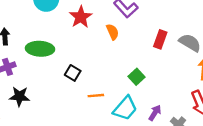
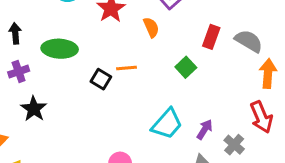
green square: (136, 77) -> (186, 67), moved
black star: (19, 96) -> (34, 109), turned 30
orange line: (96, 96) -> (127, 68), moved

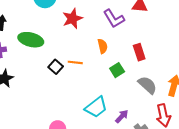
orange semicircle: (151, 27) -> (103, 46), moved
red rectangle: (211, 37) -> (139, 52), turned -49
gray semicircle: (249, 41) -> (147, 85), moved

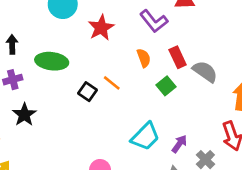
red rectangle: (139, 52) -> (178, 57), moved
orange line: (75, 62) -> (112, 83), turned 40
gray semicircle: (147, 85) -> (205, 72), moved

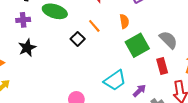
red rectangle: (178, 57) -> (162, 66), moved
orange line: (112, 83) -> (94, 26), moved
green square: (166, 86) -> (137, 45), size x1.6

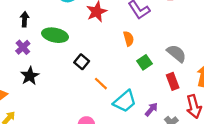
purple cross: (23, 20) -> (23, 47), turned -32
orange line: (94, 26) -> (101, 84), moved
green square: (137, 45) -> (144, 62), size x0.6

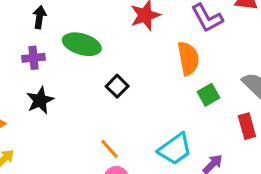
orange semicircle: (129, 39) -> (188, 58), size x1.5
purple cross: (23, 47) -> (33, 58), turned 32
orange line: (101, 84) -> (109, 149), moved

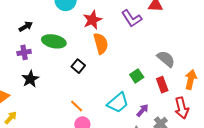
black arrow: (39, 17) -> (26, 26), turned 56
orange semicircle: (188, 58) -> (101, 43), moved
green square: (208, 95) -> (137, 76), moved

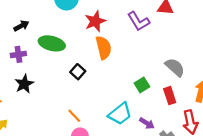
purple arrow: (142, 110) -> (147, 123), turned 80

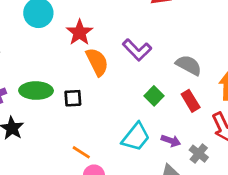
purple L-shape: (139, 21) -> (137, 50), moved
green ellipse: (52, 43) -> (36, 91), moved
black square: (78, 72) -> (73, 98), turned -32

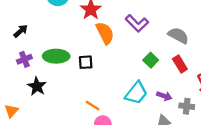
gray cross: (199, 154) -> (187, 106), turned -32

